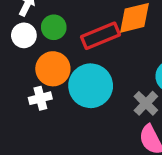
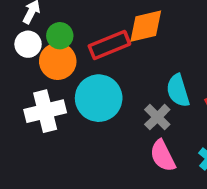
orange circle: (53, 69) -> (58, 61), moved
white cross: (40, 98) -> (45, 111), size x1.6

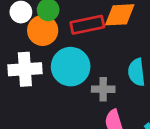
gray cross: (157, 117) -> (103, 89), moved, turned 35

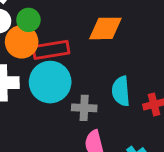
red rectangle: (87, 25) -> (51, 50), moved

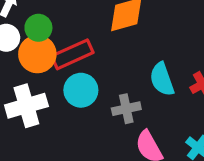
cyan circle: (50, 82) -> (81, 90), size x0.7

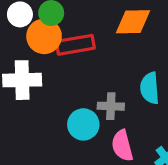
cyan circle: (81, 90) -> (83, 124), moved

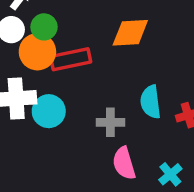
cyan circle: (83, 124) -> (49, 111), moved

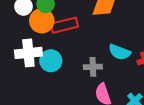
cyan semicircle: (151, 102) -> (120, 52), turned -60

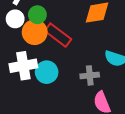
red rectangle: (64, 25) -> (58, 35), turned 55

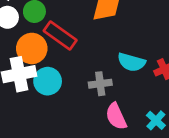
orange circle: (35, 32) -> (32, 48), moved

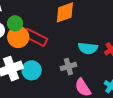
orange circle: (32, 48) -> (18, 37), moved

